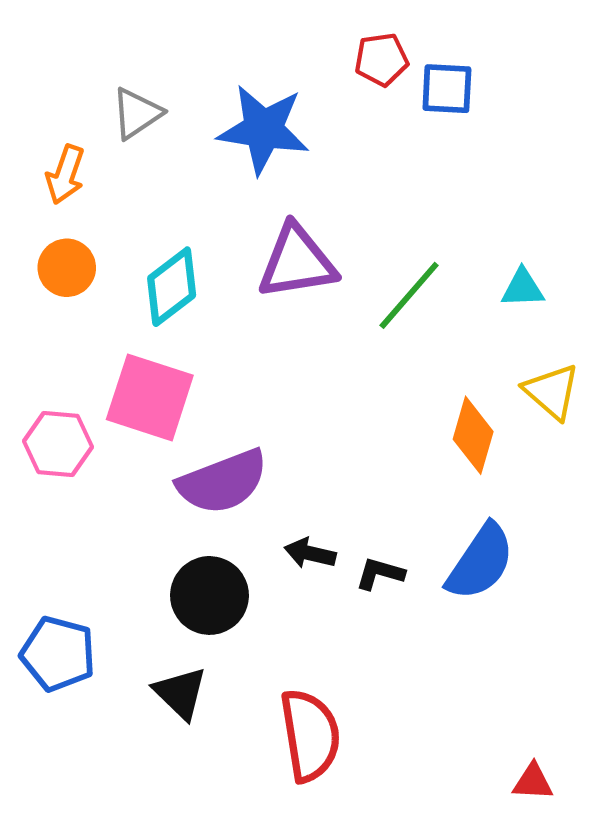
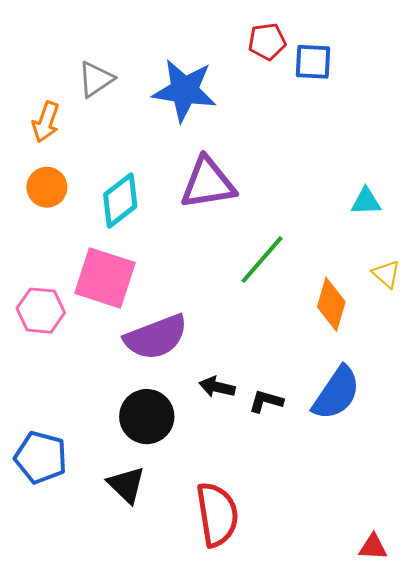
green line: (409, 295) -> (262, 260), moved
yellow triangle: (552, 392) -> (386, 274), size x0.7

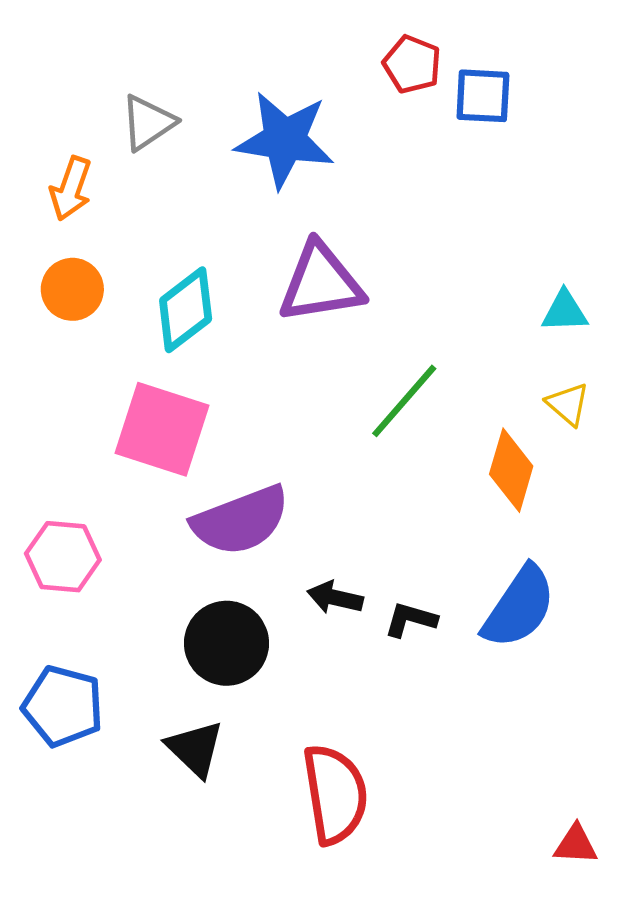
red pentagon: (267, 41) -> (412, 64), turned 30
yellow triangle: (386, 274) -> (568, 404), moved
pink hexagon: (41, 311) -> (63, 557), moved

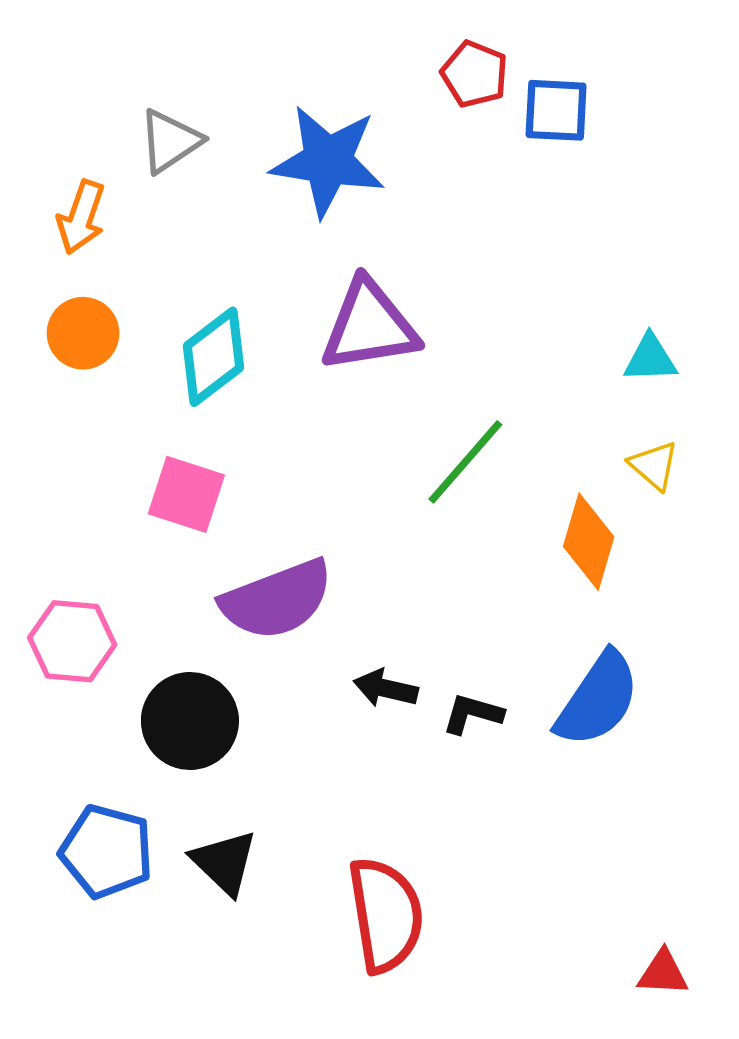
pink square: (162, 429) -> (186, 494), size x0.7
black circle: (226, 643) -> (190, 721), moved
blue pentagon: (63, 706) -> (107, 851), moved

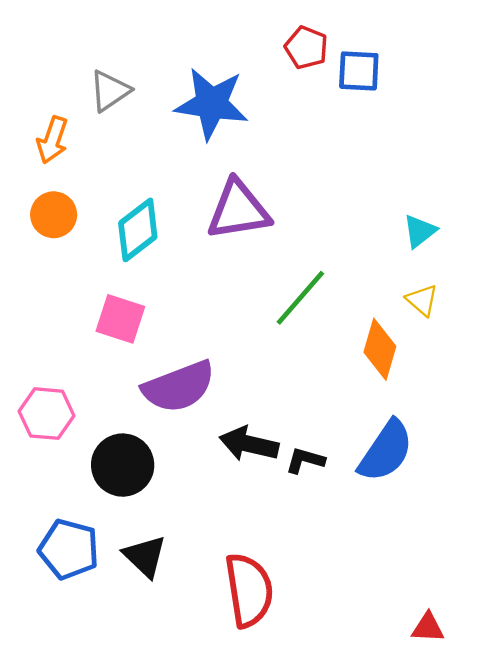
cyan triangle: (650, 359) -> (420, 231), turned -36
black arrow: (386, 688) -> (249, 444), size x1.4

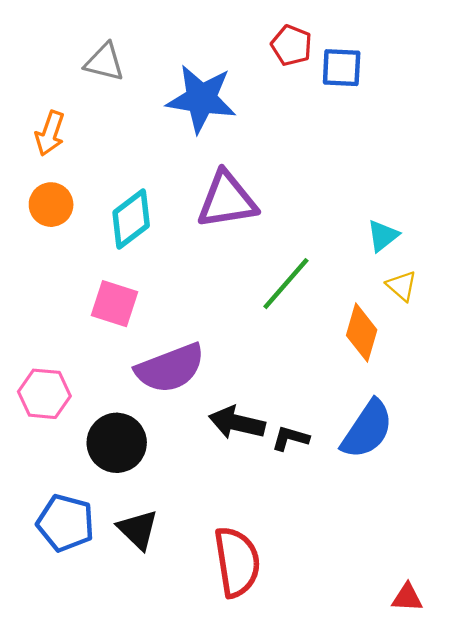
gray triangle: (110, 91) -> (104, 62), moved, turned 48
cyan triangle: (420, 231) -> (383, 236), moved

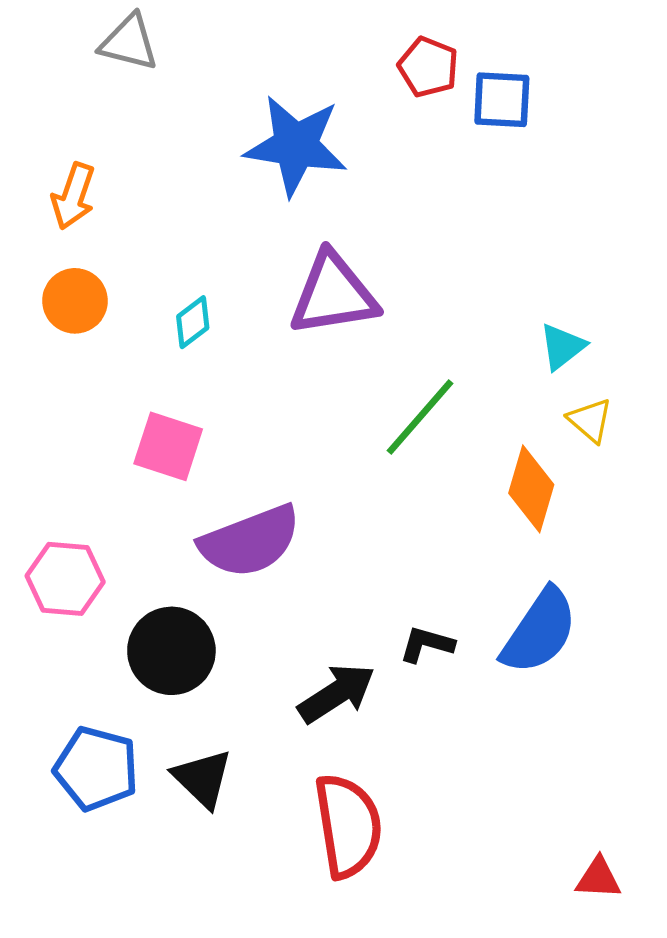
gray triangle: (104, 62) -> (129, 42), moved
cyan diamond: (131, 219) -> (193, 322), size x0.6
black arrow: (237, 423) -> (337, 693), moved, turned 134

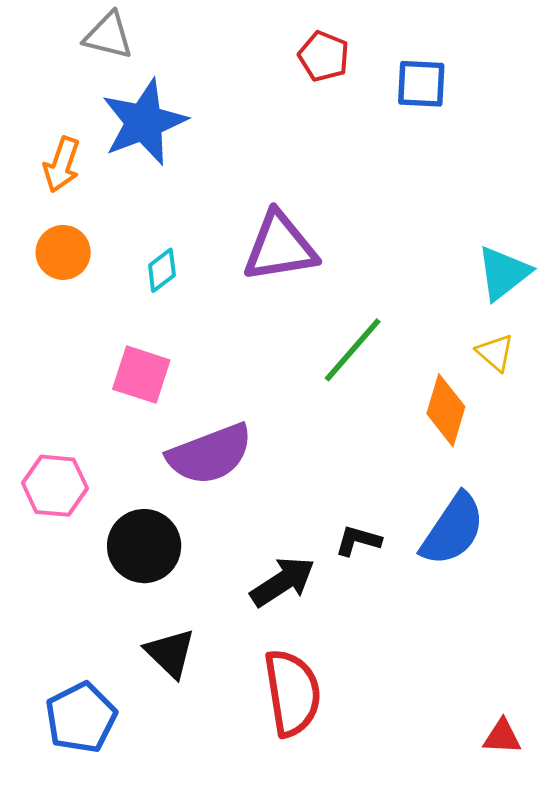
red pentagon: (428, 67) -> (324, 56), moved
blue star: (296, 146) -> (144, 122), moved, turned -30
cyan triangle: (562, 347) -> (504, 273), moved, size x1.4
blue pentagon: (96, 769) -> (81, 718), moved, turned 30

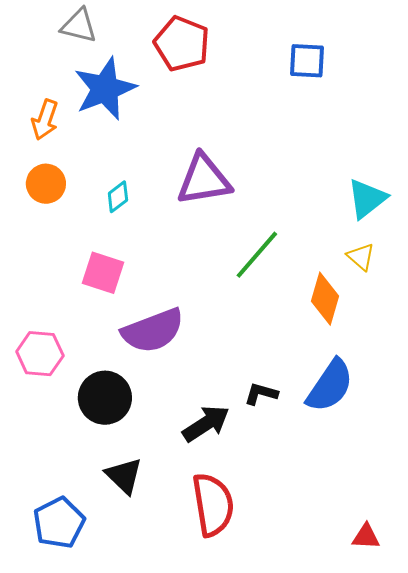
red pentagon: (324, 56) -> (182, 44), moved, size x1.5

